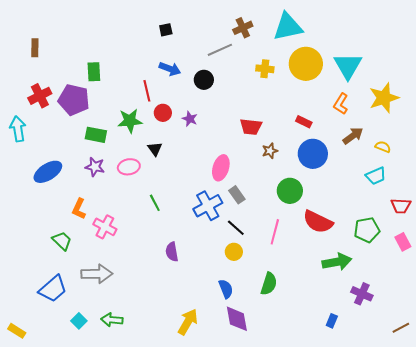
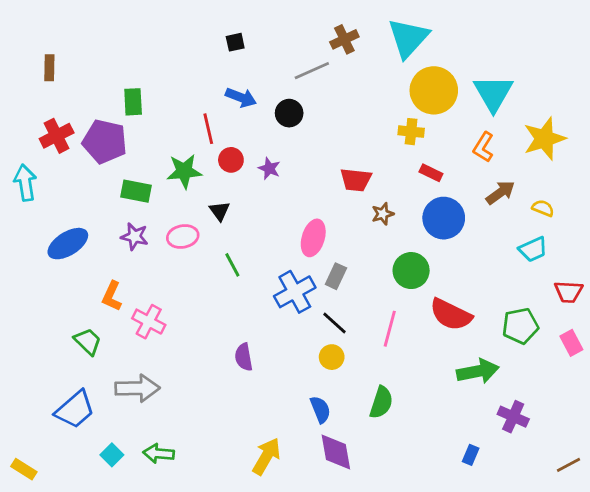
cyan triangle: (288, 27) -> (408, 38), turned -36
yellow cross: (265, 69) -> (411, 132), moved
gray rectangle: (237, 195) -> (336, 276), turned 60
green line: (155, 203) -> (232, 265), moved

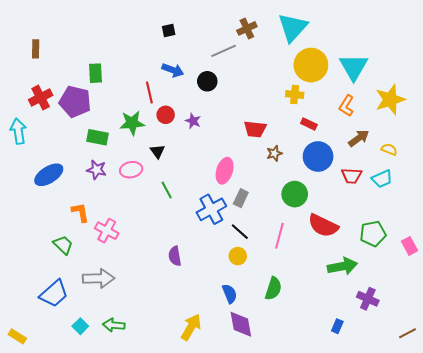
red trapezoid: (569, 292) -> (352, 176), moved
orange L-shape: (112, 296) -> (80, 212), turned 145

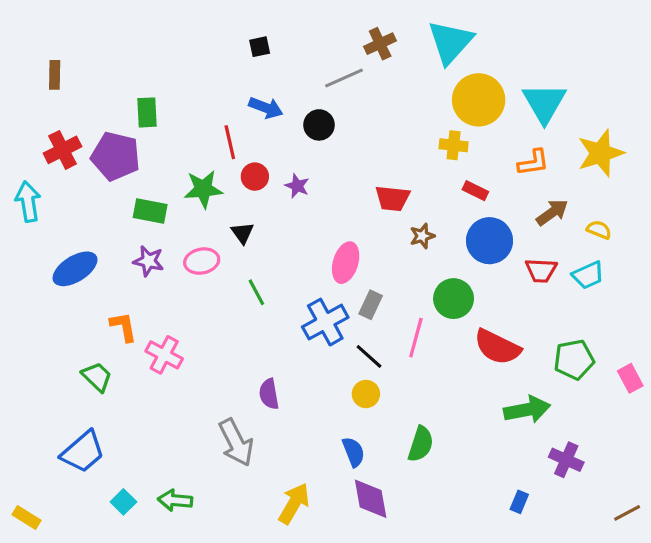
orange L-shape: (346, 106) -> (533, 162), turned -130
pink line: (279, 236) -> (416, 338), moved
gray arrow: (99, 278) -> (236, 442), moved, turned 64

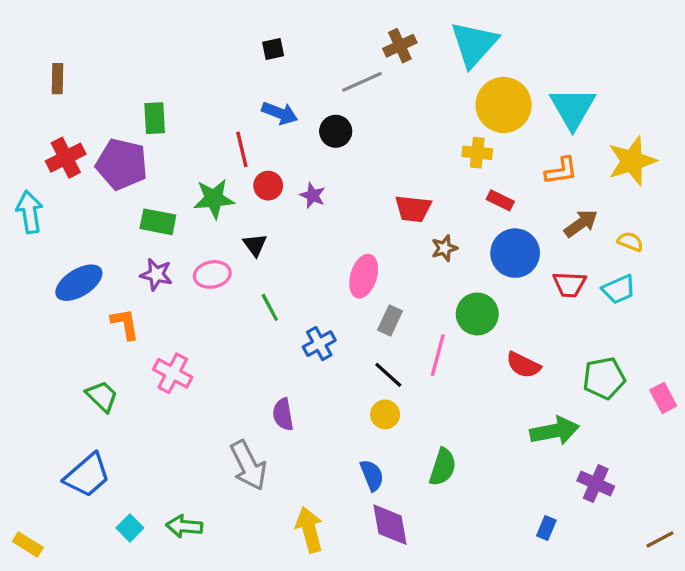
blue cross: (325, 322) -> (319, 344), moved, size x0.7
orange L-shape: (123, 327) -> (125, 324), moved
red semicircle: (497, 347) -> (523, 365), size x0.7
yellow arrow: (294, 503) -> (309, 530), turned -45

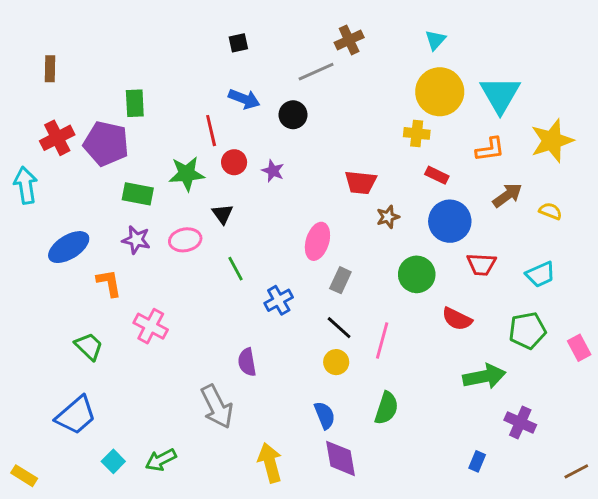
cyan triangle: (474, 44) -> (435, 40), moved, size x0.5
red trapezoid: (569, 284) -> (481, 264), moved
cyan trapezoid: (619, 289) -> (540, 274), moved
pink line: (438, 355) -> (382, 341), moved
green arrow: (184, 526) -> (161, 460), turned -32

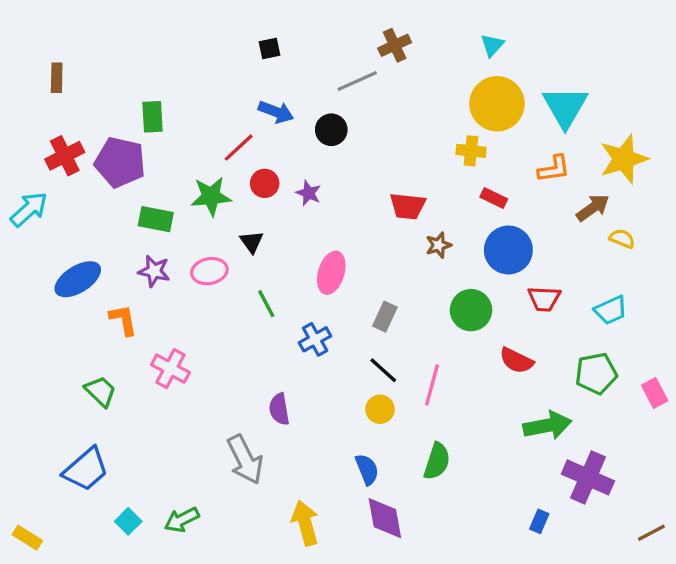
red line: (211, 131) -> (239, 148), turned 60
cyan arrow: (26, 185) -> (29, 209), turned 57
brown arrow: (507, 195) -> (593, 208), moved
pink ellipse: (317, 241) -> (331, 273), moved
purple cross: (520, 422) -> (588, 477), size x1.4

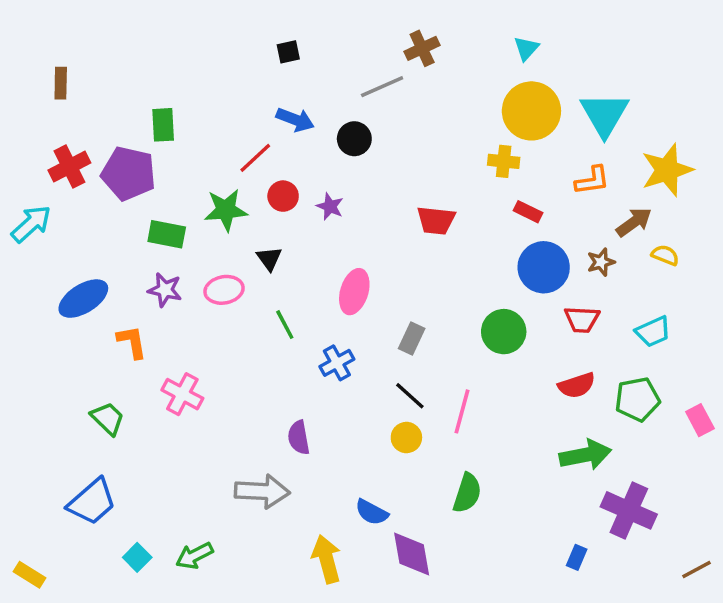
brown star: (439, 245) -> (601, 262), moved
red semicircle: (516, 360) -> (577, 385), moved, turned -44
gray arrow: (245, 460) -> (262, 491), turned -60
blue semicircle: (367, 469) -> (372, 512), moved, turned 140

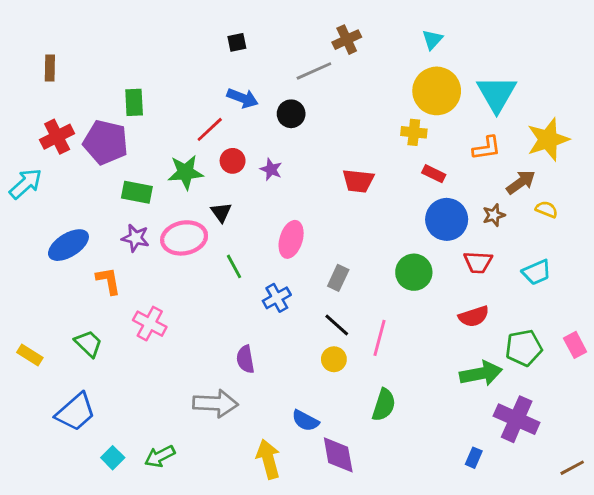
pink ellipse: (224, 290) -> (184, 238), size x1.4
green pentagon: (637, 399) -> (524, 348), moved
yellow rectangle: (29, 575) -> (30, 355), moved

